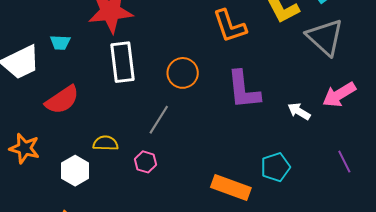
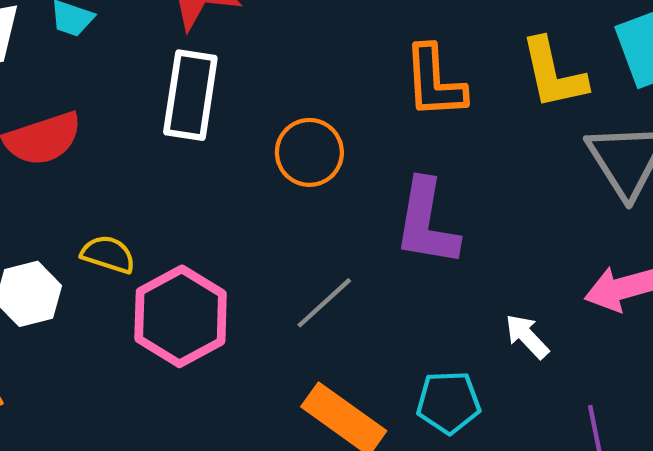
white arrow: (299, 111) -> (527, 336), moved
gray line: (159, 120) -> (324, 303), moved
pink hexagon: (146, 162) -> (181, 316), size x2.0

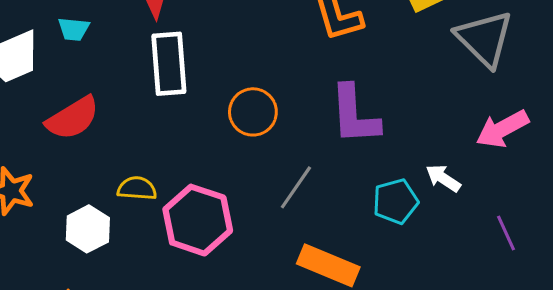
orange circle: (309, 152) -> (253, 112), moved
cyan pentagon: (448, 402) -> (395, 201), moved

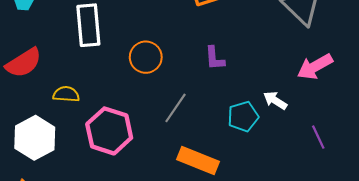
purple L-shape: (355, 115) -> (215, 58), size x0.6
yellow semicircle: (137, 188) -> (66, 94), moved
white hexagon: (88, 229) -> (35, 138), size x1.4

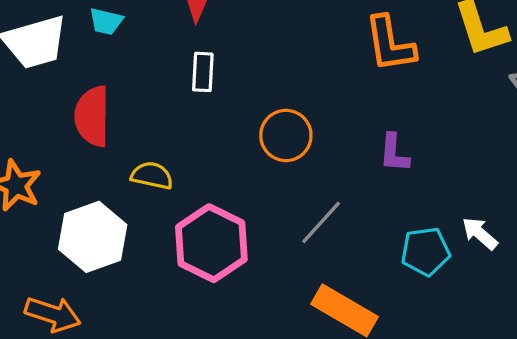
white rectangle: (88, 25) -> (203, 72), size x0.6
red semicircle: (24, 63) -> (92, 116), turned 114

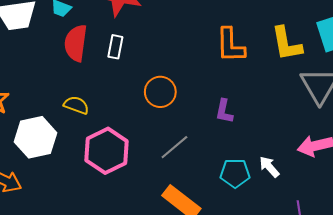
red semicircle: (92, 116) -> (76, 43), moved

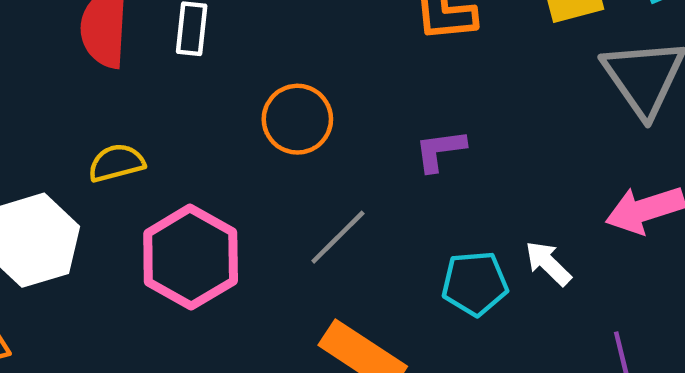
yellow semicircle: (76, 105) -> (116, 163), turned -30
purple L-shape: (224, 111) -> (440, 150), turned 75

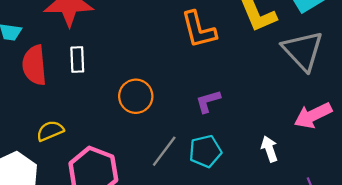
white arrow: (548, 263) -> (269, 149), turned 35
cyan pentagon: (475, 283) -> (205, 151), moved

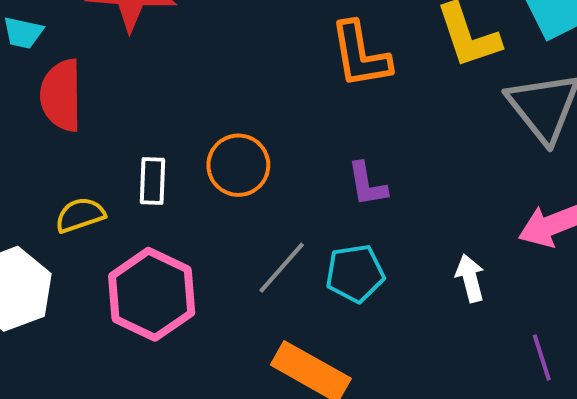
white rectangle: (77, 60) -> (152, 181), moved
purple L-shape: (208, 101) -> (367, 184), turned -88

